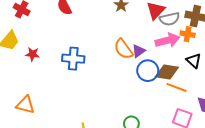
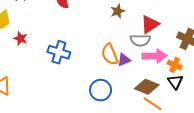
gray semicircle: (170, 19) -> (140, 40), moved
orange cross: (188, 34) -> (175, 65), moved
blue circle: (148, 71) -> (101, 90), moved

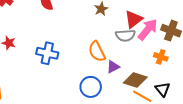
pink arrow: (155, 56) -> (148, 29), moved, turned -45
purple triangle: (124, 60) -> (113, 67), moved
black triangle: (175, 82) -> (163, 89), moved

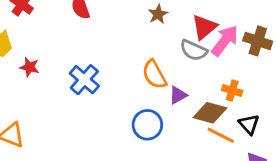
gray semicircle: (125, 35) -> (194, 50), turned 30
blue cross: (47, 53) -> (84, 80), turned 30
orange cross: (161, 57) -> (232, 90), moved

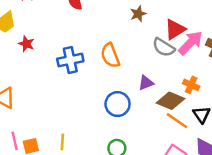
orange semicircle: (154, 74) -> (110, 55), moved
blue cross: (84, 80) -> (70, 60), turned 30

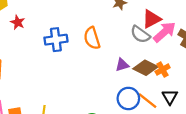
orange cross: (191, 85) -> (163, 70), turned 32
brown diamond: (171, 101) -> (145, 68), moved
blue circle: (118, 104) -> (128, 98), moved

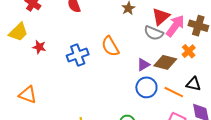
orange cross: (163, 70) -> (189, 51), moved
black triangle: (170, 97) -> (193, 84), turned -35
blue circle: (128, 98) -> (146, 87), moved

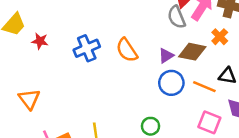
gray semicircle: (154, 33) -> (177, 17), turned 48
orange semicircle: (110, 46) -> (127, 50), moved
orange triangle: (28, 95) -> (29, 99), turned 36

